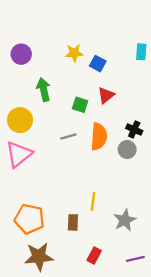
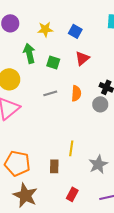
yellow star: (74, 53) -> (45, 29), moved
green square: (80, 105) -> (53, 62), moved
orange semicircle: (99, 137) -> (76, 93), size x0.7
brown star: (39, 257) -> (25, 195), turned 30

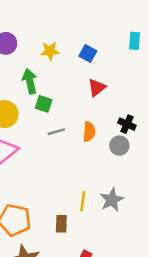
green square: (53, 62) -> (44, 104), moved
gray star: (98, 164) -> (112, 200), moved

